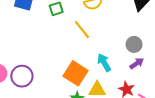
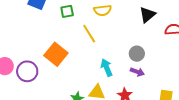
purple arrow: (137, 63) -> (137, 72), turned 48
orange square: (76, 73) -> (56, 54), moved

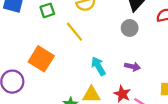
gray circle: (137, 54) -> (130, 28), moved

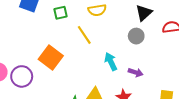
cyan arrow: (98, 66) -> (111, 62), moved

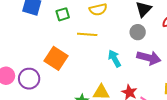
yellow line: (84, 35) -> (87, 34), turned -48
purple arrow: (136, 72) -> (149, 58), moved, size x1.6

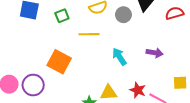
gray circle: (138, 32) -> (123, 15), moved
purple arrow: (149, 58) -> (155, 53), size x0.7

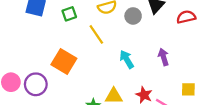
yellow line: (89, 34) -> (96, 34), turned 54
purple arrow: (155, 53) -> (163, 57), turned -119

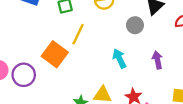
gray circle: (133, 16) -> (135, 25), moved
yellow line: (96, 34) -> (78, 34), moved, turned 54

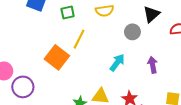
cyan arrow: (119, 58) -> (117, 63), turned 60
purple circle: (24, 75) -> (23, 87), moved

